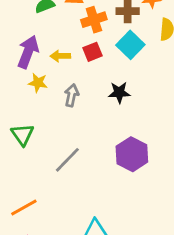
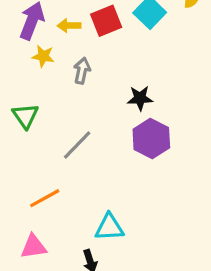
red square: (93, 52) -> (106, 21), size x1.4
black star: (119, 93) -> (140, 98), moved
orange line: (24, 208) -> (45, 198), moved

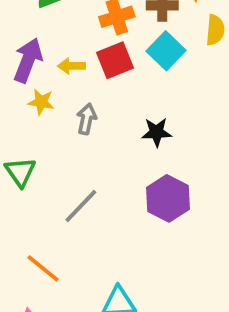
black star: (140, 98) -> (157, 132), moved
orange line: (45, 198) -> (43, 268), turned 68

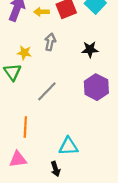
yellow star: (41, 102) -> (24, 53), moved
orange line: (43, 268) -> (25, 127), turned 54

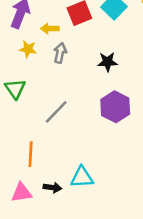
yellow arrow: (41, 12) -> (50, 29), moved
yellow star: (24, 53) -> (28, 49), moved
black arrow: (55, 169) -> (52, 188), moved, turned -64

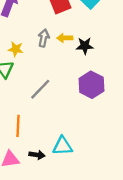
yellow arrow: (50, 29) -> (65, 38), moved
yellow star: (28, 49) -> (16, 49), moved

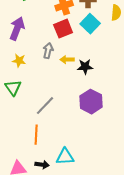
gray arrow: (44, 38) -> (48, 51), moved
yellow star: (16, 49) -> (19, 61), moved
orange line: (18, 126) -> (36, 135), moved

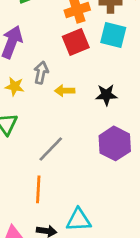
cyan square: (90, 24) -> (113, 35), turned -30
gray arrow: (48, 51) -> (41, 73), moved
yellow arrow: (67, 60) -> (65, 91), moved

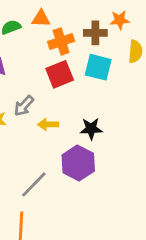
gray arrow: (41, 73) -> (24, 106), turned -150
purple hexagon: (115, 143) -> (78, 163), moved

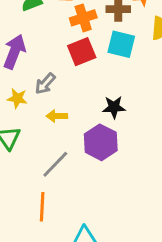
yellow arrow: (48, 124) -> (57, 116), moved

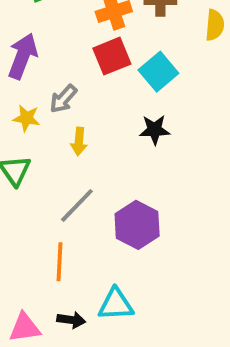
cyan square: (121, 44) -> (158, 72), moved, turned 36
yellow arrow: (57, 116) -> (79, 141), turned -84
purple hexagon: (101, 142) -> (137, 225), moved

